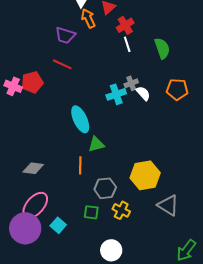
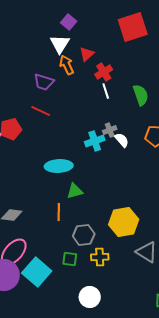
cyan ellipse: (80, 119) -> (59, 166), turned -68
yellow cross: (121, 210) -> (100, 257), turned -30
cyan square: (58, 225) -> (37, 272), size x1.8

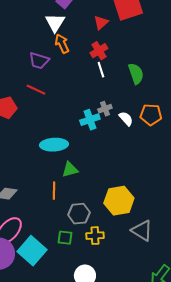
red triangle: (87, 54) -> (101, 23), moved
white semicircle: (122, 140) -> (126, 119), moved

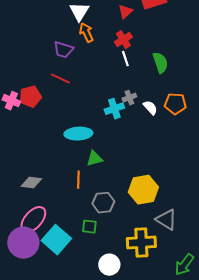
yellow cross: (95, 236) -> (141, 243), moved, size x1.6

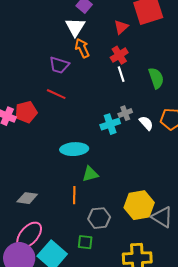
gray triangle: (166, 220) -> (162, 217), moved

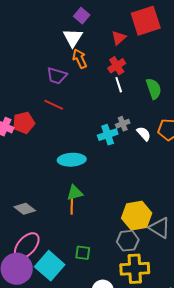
green triangle: (90, 174) -> (75, 193), moved
gray diamond: (27, 198) -> (25, 209), turned 30
gray hexagon: (99, 218) -> (128, 241), moved

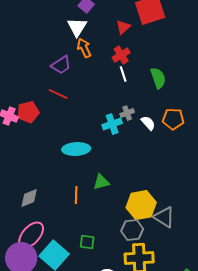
purple trapezoid: (57, 76) -> (61, 65), turned -50
green triangle: (75, 193) -> (101, 182), moved
gray diamond: (25, 209) -> (29, 198), turned -60

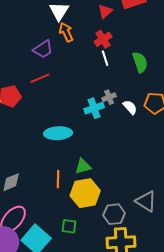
red line: (58, 94) -> (40, 78), turned -48
yellow hexagon: (141, 205) -> (85, 193), moved

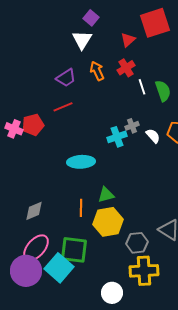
orange arrow: (66, 32) -> (97, 71), moved
white line: (105, 58) -> (142, 87), moved
green square: (69, 226) -> (74, 250), moved, size x1.8

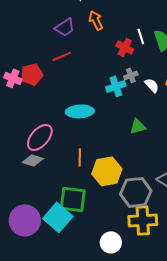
red cross: (126, 68) -> (125, 47), moved, turned -30
green triangle: (106, 195) -> (138, 126), moved
gray diamond: (34, 211) -> (33, 160), turned 40
gray hexagon: (137, 243) -> (136, 192), size x1.4
pink ellipse: (36, 248) -> (40, 137), moved

